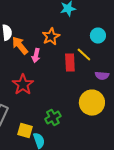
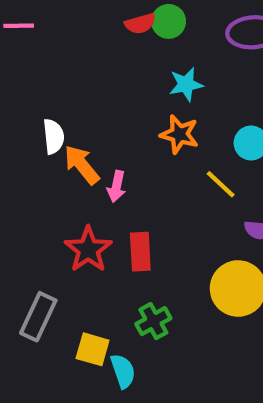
orange star: (51, 37) -> (179, 134), moved, turned -30
red rectangle: (70, 63) -> (140, 252), moved

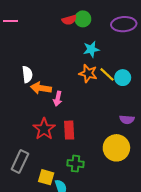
orange arrow: (82, 165) -> (41, 88), turned -42
yellow line: (221, 184) -> (107, 74), moved
green cross: (153, 321) -> (76, 164), turned 35

